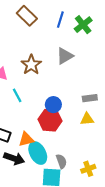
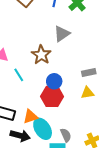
brown star: (31, 65) -> (41, 55), moved

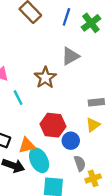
blue circle: (54, 81) -> (71, 141), moved
yellow triangle: (88, 93) -> (93, 125), turned -32
gray semicircle: (66, 135) -> (80, 163), moved

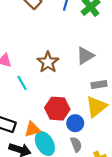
gray triangle: (70, 56) -> (85, 56), moved
yellow triangle: (93, 125) -> (96, 107), size x1.5
gray semicircle: (80, 163) -> (76, 144), moved

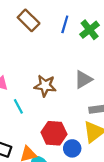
brown star: (48, 62) -> (45, 86), turned -30

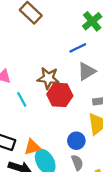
blue line: (65, 24) -> (78, 48), moved, turned 48
red hexagon: (54, 133) -> (60, 95), moved

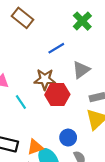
blue line: (78, 48) -> (56, 48), moved
blue circle: (76, 141) -> (68, 138), moved

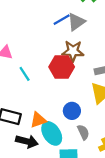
gray triangle: (81, 70) -> (76, 22), moved
brown star: (45, 79) -> (73, 51), moved

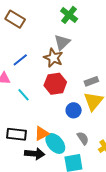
blue line: (62, 20) -> (20, 60), moved
brown star: (73, 51) -> (53, 58), moved, turned 30
blue circle: (72, 111) -> (74, 110), moved

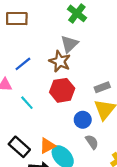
brown rectangle: (15, 19) -> (17, 19), turned -30
black rectangle: (16, 134) -> (19, 147), turned 36
gray semicircle: (83, 138) -> (92, 142), moved

